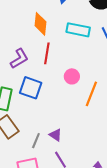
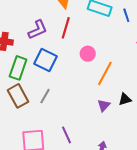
purple triangle: (56, 135) -> (104, 105), moved, turned 32
gray line: (36, 141) -> (45, 96), moved

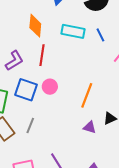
pink circle: (88, 54) -> (50, 87), moved
purple triangle: (104, 105) -> (90, 127), turned -48

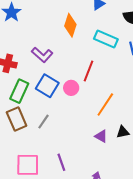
red line: (42, 55) -> (88, 71), moved
purple L-shape: (14, 61) -> (42, 55), turned 60

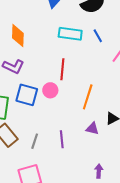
orange diamond: (70, 25) -> (18, 36), moved
gray line: (44, 122) -> (35, 141), moved
purple line: (61, 162) -> (62, 139), moved, turned 30

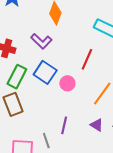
pink circle: (50, 90) -> (67, 83), moved
gray line: (35, 141) -> (46, 141), moved, turned -56

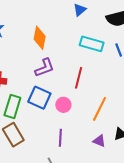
purple L-shape: (41, 41) -> (45, 68), moved, turned -55
purple line: (64, 125) -> (60, 138), moved

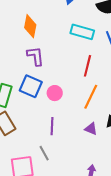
purple L-shape: (45, 68) -> (35, 56), turned -75
red line: (79, 78) -> (88, 66), moved

